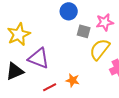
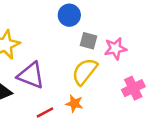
pink star: (105, 22) -> (115, 48), moved
yellow semicircle: (100, 49) -> (85, 71), moved

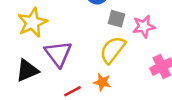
purple triangle: (31, 75) -> (58, 54), turned 32

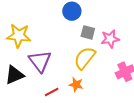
yellow star: (32, 23) -> (19, 36), turned 30

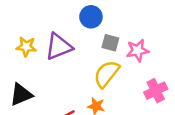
yellow star: (19, 36) -> (26, 47), size x0.7
purple triangle: (40, 61) -> (59, 47), moved, turned 45

